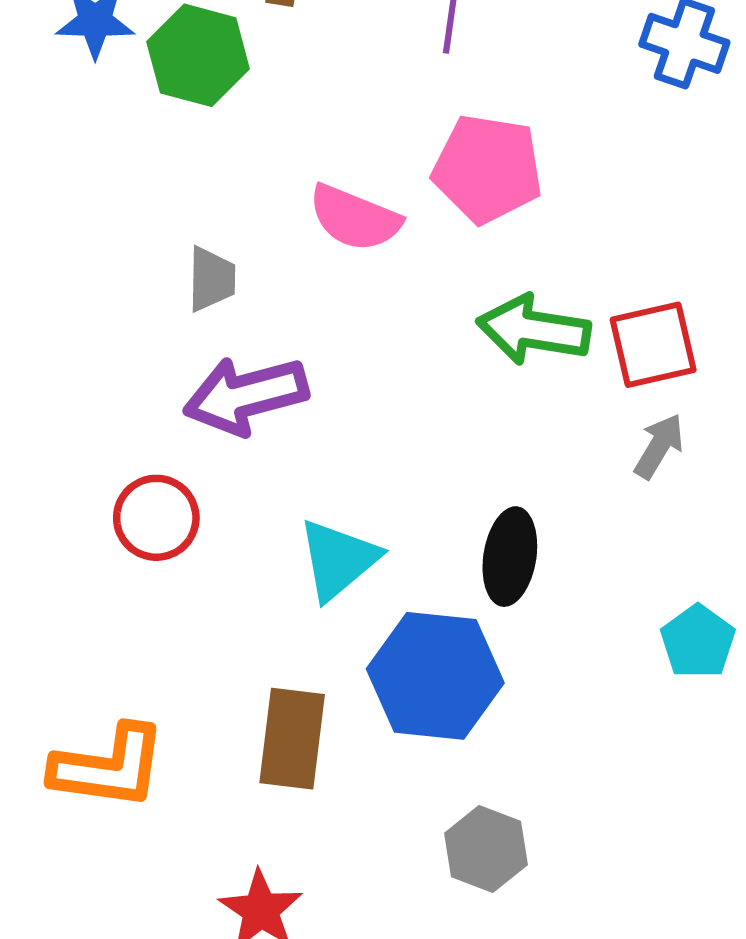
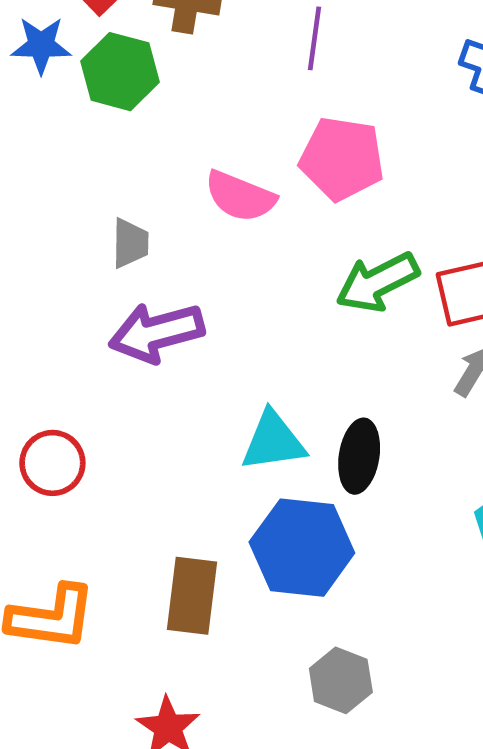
green arrow: (534, 330) -> (377, 282), turned -36
red circle: (156, 518) -> (52, 463), moved
cyan triangle: (338, 560) -> (273, 441), moved, turned 32

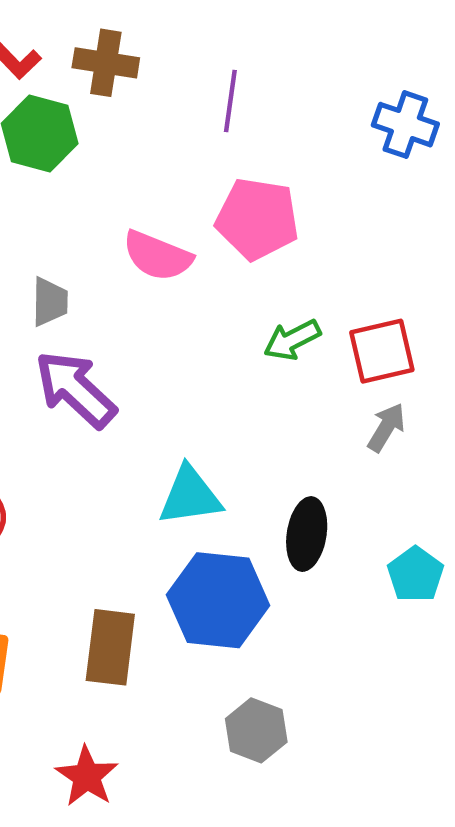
green arrow: (377, 282) -> (292, 340), size x0.7
purple arrow: (157, 332) -> (76, 389), turned 58
black ellipse: (359, 456) -> (307, 534), moved

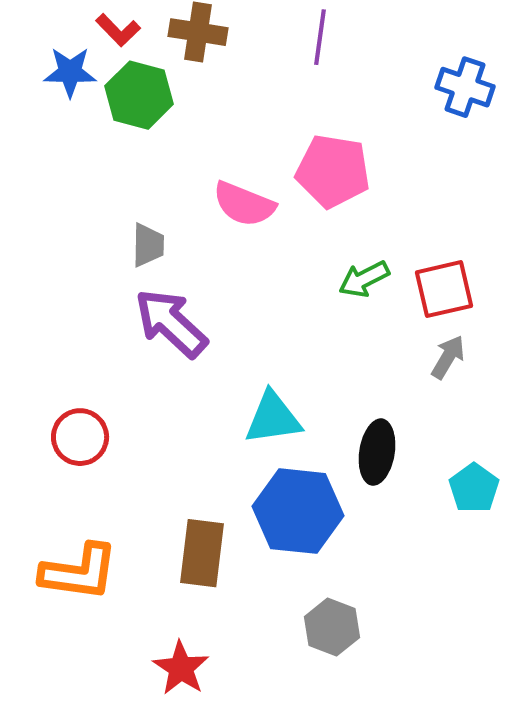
purple line: (230, 101) -> (320, 37), moved

